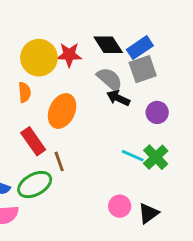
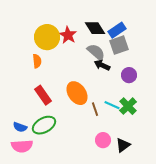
red star: (69, 55) -> (68, 35), turned 30
orange ellipse: (62, 111) -> (77, 93), moved, turned -60
brown line: (59, 161) -> (95, 109), moved

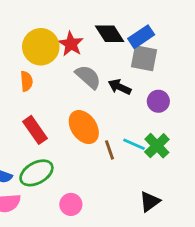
gray square: (119, 45) -> (144, 58), turned 30
gray semicircle: (96, 52) -> (88, 77), moved
pink circle: (103, 140) -> (71, 204), moved

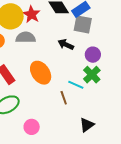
gray semicircle: (88, 77) -> (26, 37), moved, turned -42
green cross: (157, 146) -> (92, 75), moved
brown line: (110, 150) -> (64, 98), moved

